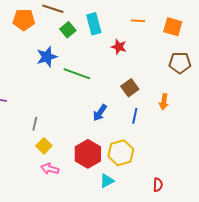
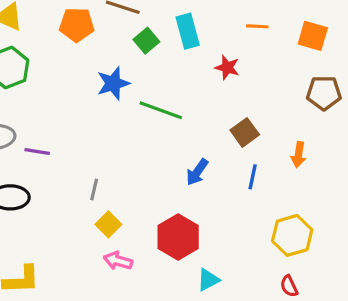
yellow hexagon: (121, 153) -> (292, 235), moved
red semicircle: (158, 185) -> (289, 286), turned 152

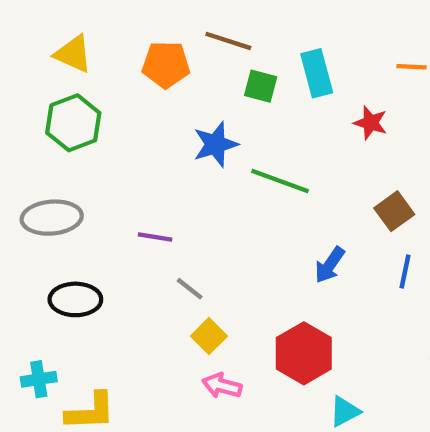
green square: (146, 41) -> (261, 86), turned -35
purple line: (37, 151) -> (155, 237), moved
gray line: (94, 189) -> (190, 289), turned -65

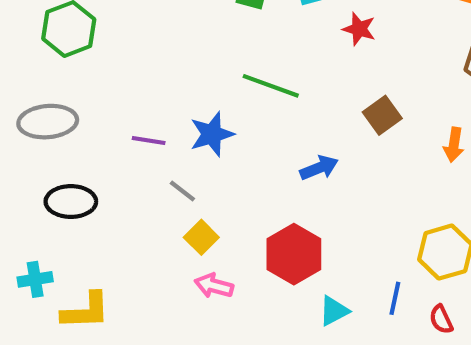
blue star: (215, 144) -> (212, 134), moved
blue arrow: (330, 265) -> (319, 168), turned -147
blue line: (405, 271) -> (395, 298), moved

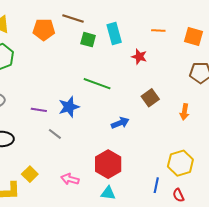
yellow square: (201, 237) -> (30, 174), moved
cyan triangle: (334, 311) -> (108, 193), moved, turned 35

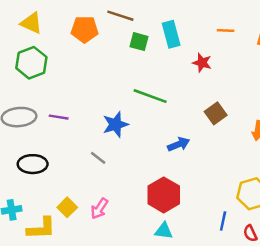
purple line: (39, 110) -> (59, 117), moved
pink arrow: (70, 179) -> (99, 209), moved, turned -72

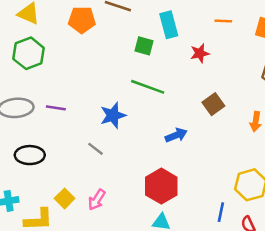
green square: (139, 42) -> (144, 46), moved
red star: (202, 63) -> (200, 53), turned -30

